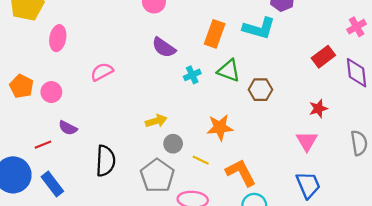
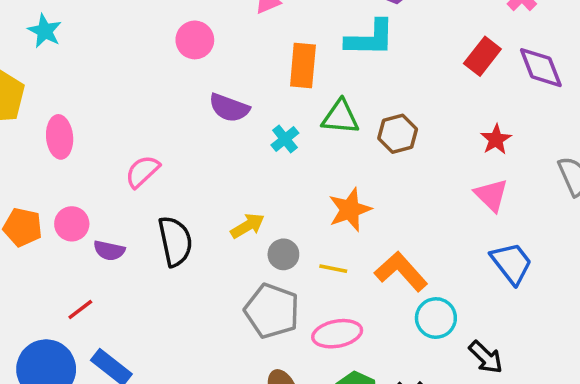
purple semicircle: (68, 128) -> (109, 250), moved
black semicircle: (105, 161) -> (175, 241), moved

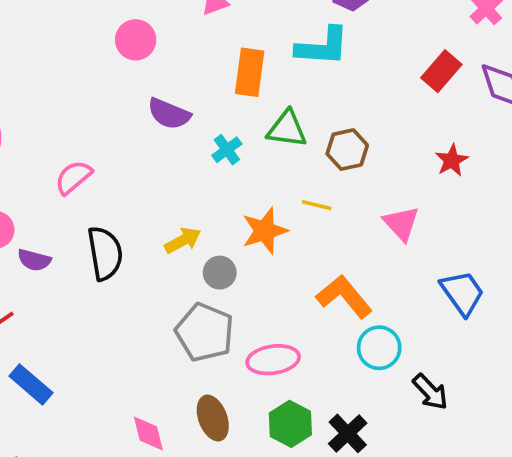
pink triangle: (491, 195) -> (401, 223), moved
orange star: (350, 210) -> (265, 231), moved
yellow line: (333, 269) -> (317, 205), moved

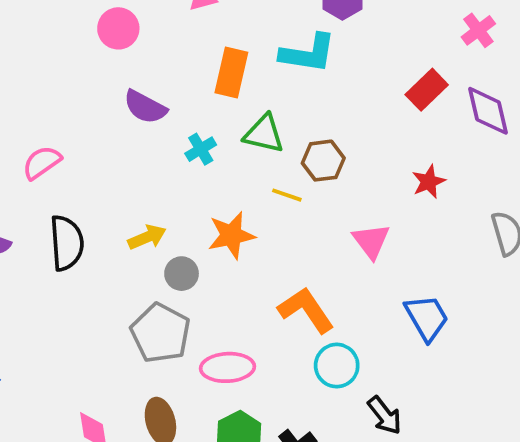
yellow line: (317, 205) -> (287, 195), moved

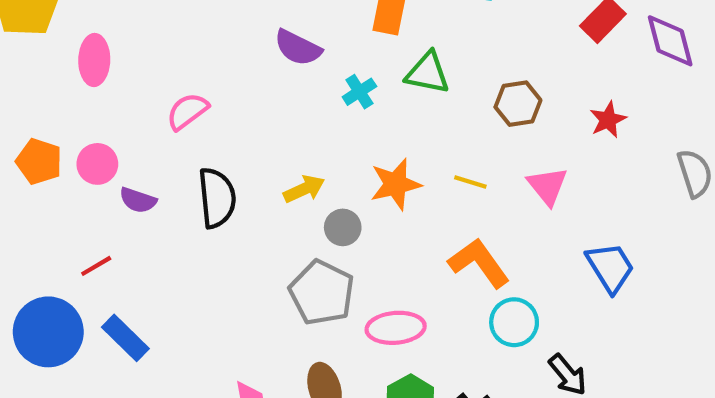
brown hexagon: (323, 161) -> (518, 104), moved
yellow line: (287, 195) -> (470, 182), moved

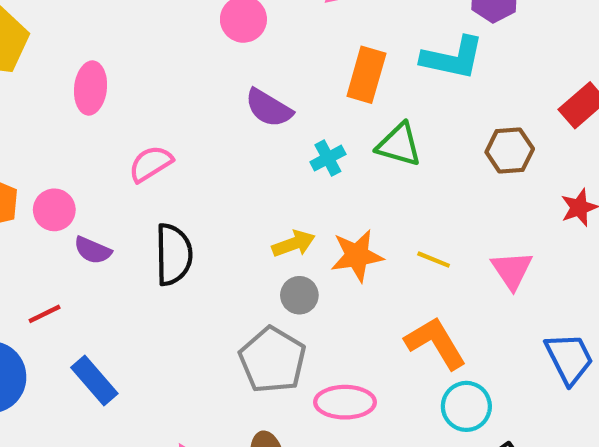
pink ellipse: (94, 60) -> (91, 88), moved
brown hexagon: (518, 104) -> (510, 151), moved
yellow arrow: (304, 189) -> (294, 244), moved
blue rectangle: (125, 338) -> (94, 380), moved

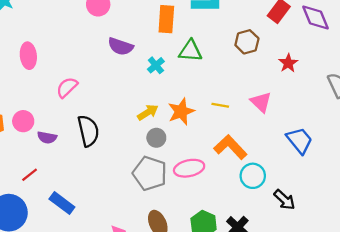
pink ellipse: (345, 402) -> (189, 168), moved

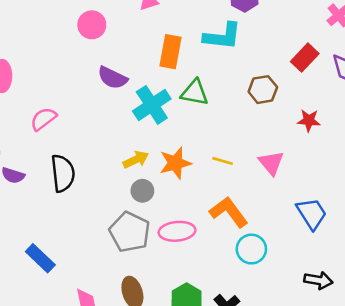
red star: (288, 63) -> (309, 120), turned 30
cyan cross: (156, 65) -> (152, 105), size x1.8
black arrow: (284, 200) -> (318, 280), moved, turned -40
blue rectangle: (62, 203) -> (40, 258), moved

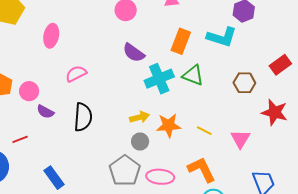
red star: (309, 120) -> (275, 112), size x1.5

